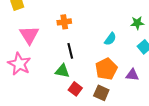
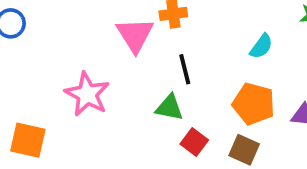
pink triangle: (29, 35) -> (135, 35), moved
orange pentagon: (106, 69) -> (254, 104), turned -30

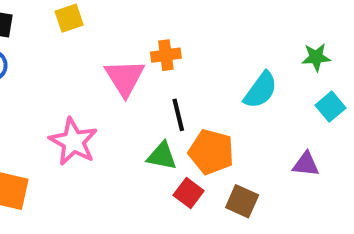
cyan semicircle: (261, 46) -> (261, 90), size x1.4
orange pentagon: (254, 104) -> (211, 152), moved

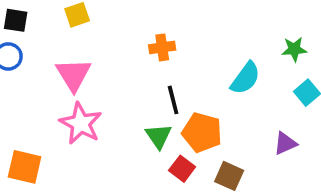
pink triangle: (125, 78) -> (73, 75), moved
green triangle: (162, 156) -> (159, 136), turned 44
purple triangle: (306, 164) -> (285, 143), turned -30

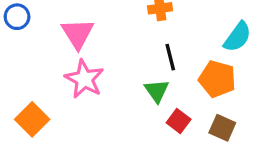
orange pentagon: (202, 132) -> (217, 79), moved
orange square: (25, 167) -> (32, 119), turned 32

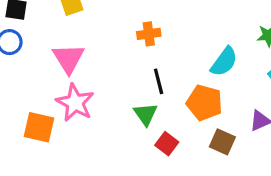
orange square: (32, 119) -> (39, 127), moved, turned -32
brown square: (222, 128) -> (222, 142), moved

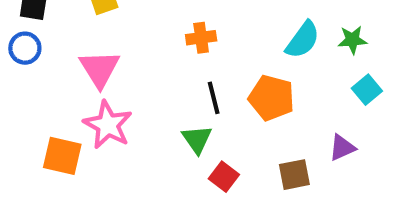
cyan semicircle: (224, 62) -> (303, 40), moved
orange pentagon: (204, 103) -> (272, 98), moved
brown square: (222, 142) -> (294, 175), turned -35

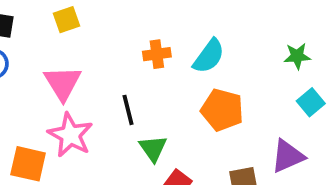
cyan semicircle: (303, 40) -> (209, 56), moved
black line: (214, 98) -> (128, 110), moved
purple triangle: (342, 148) -> (288, 156), size x1.4

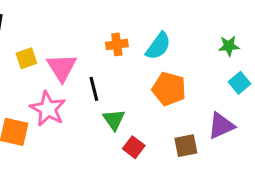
yellow square: (66, 20) -> (26, 58), moved
pink triangle: (63, 83) -> (62, 67), moved

